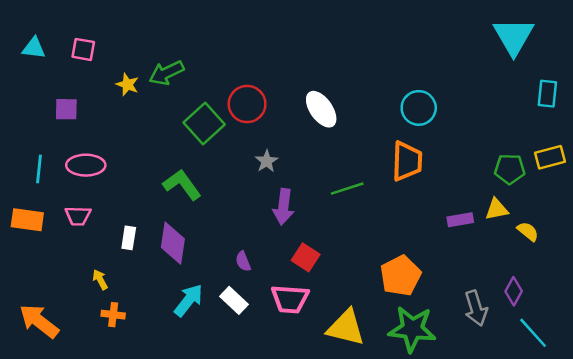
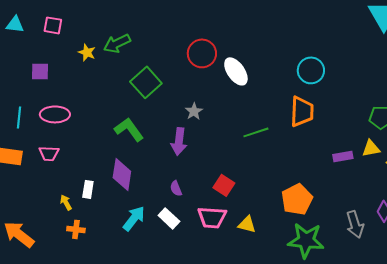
red circle: (247, 104) -> (202, 53), moved
purple arrow: (283, 207) -> (179, 141), moved
white rectangle: (129, 238) -> (88, 189), moved
yellow triangle: (346, 328) -> (247, 224), moved, size x0.6

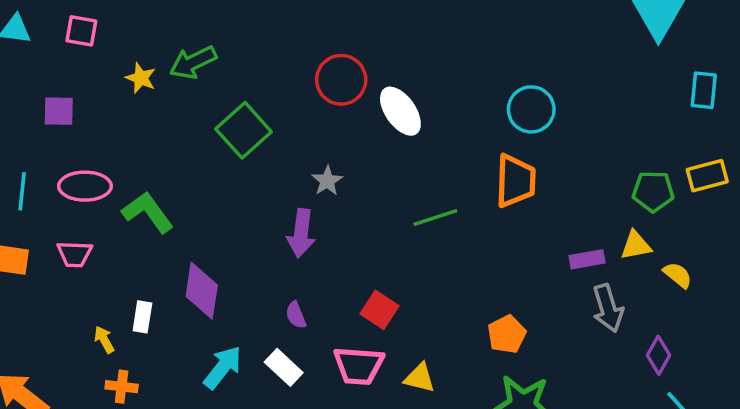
green L-shape: (129, 129) -> (148, 212), moved
orange pentagon: (297, 199) -> (507, 334), size x0.7
gray arrow: (355, 224) -> (608, 308), moved

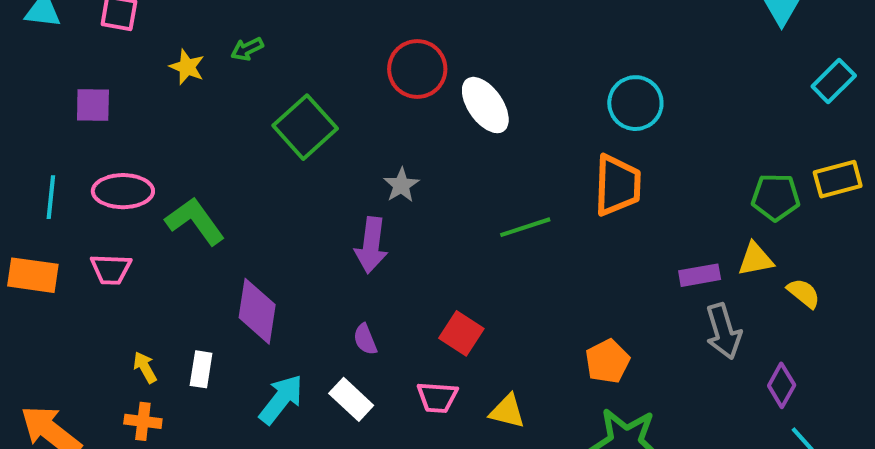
green arrow: (193, 62) -> (247, 49), size x0.6
cyan rectangle: (704, 90) -> (834, 81), turned 39
white rectangle: (142, 317) -> (201, 369), moved
pink trapezoid: (359, 366) -> (437, 397), size x0.7
orange cross: (122, 387) -> (143, 421), moved

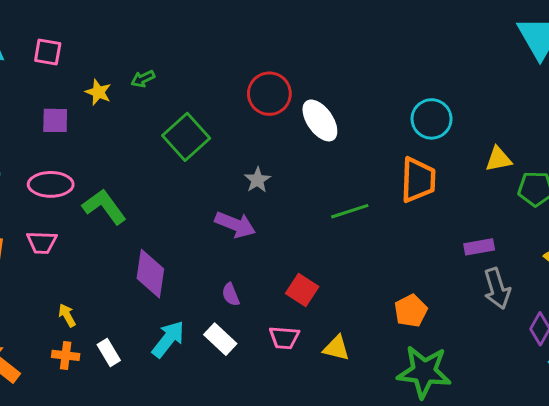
purple square: (93, 105) -> (55, 120), moved
purple arrow: (371, 245) -> (235, 225), turned -75
yellow triangle: (756, 259) -> (498, 159), moved
white rectangle: (201, 369) -> (109, 352), moved, turned -40

